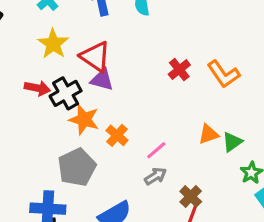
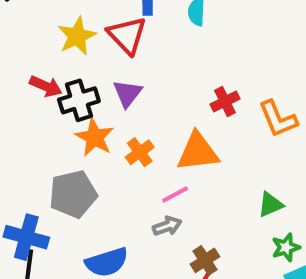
red triangle: (95, 57) -> (127, 35), moved
purple triangle: (102, 80) -> (127, 93), turned 40
orange triangle: (209, 134) -> (198, 152), moved, size x1.6
orange cross: (117, 135) -> (140, 152), moved

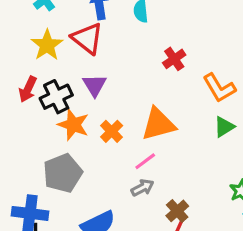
red arrow: (46, 86) -> (28, 89), turned 100
red cross: (225, 102) -> (174, 59), moved
green triangle: (271, 204) -> (224, 127), moved

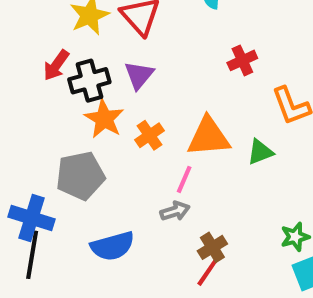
green triangle: (224, 127) -> (260, 152), moved
pink line: (145, 161) -> (184, 179), turned -40

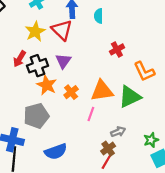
green triangle: (260, 152) -> (130, 97), size x1.6
gray arrow: (175, 211) -> (118, 132), moved

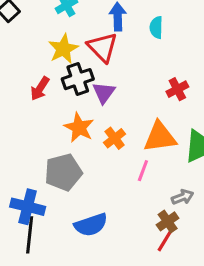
red cross: (117, 49) -> (177, 89), moved
black cross: (38, 66) -> (78, 79), moved

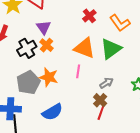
black cross: (78, 79) -> (27, 48), moved
orange star: (79, 128) -> (49, 77), moved
orange triangle: (160, 137) -> (84, 48), turned 40
orange cross: (115, 138) -> (46, 45), moved

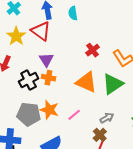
orange cross: (46, 45) -> (48, 78), turned -32
pink line: (78, 71) -> (74, 115), moved, turned 40
gray pentagon: (28, 83) -> (29, 114), turned 30

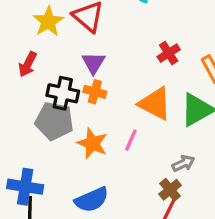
black cross: (29, 80) -> (63, 93), turned 36
gray pentagon: (29, 114) -> (54, 121), moved
pink line: (74, 115) -> (131, 140), moved, turned -32

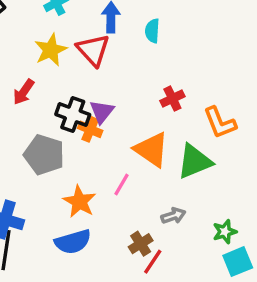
purple triangle: (94, 63) -> (102, 112), moved
black cross: (63, 93) -> (73, 114), moved
orange star: (92, 143) -> (79, 202), moved
brown cross: (170, 190) -> (141, 244), moved

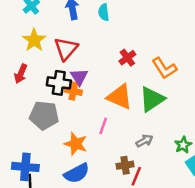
red triangle: (93, 50) -> (66, 49), moved, turned 35
brown cross: (141, 244) -> (125, 165), turned 35

